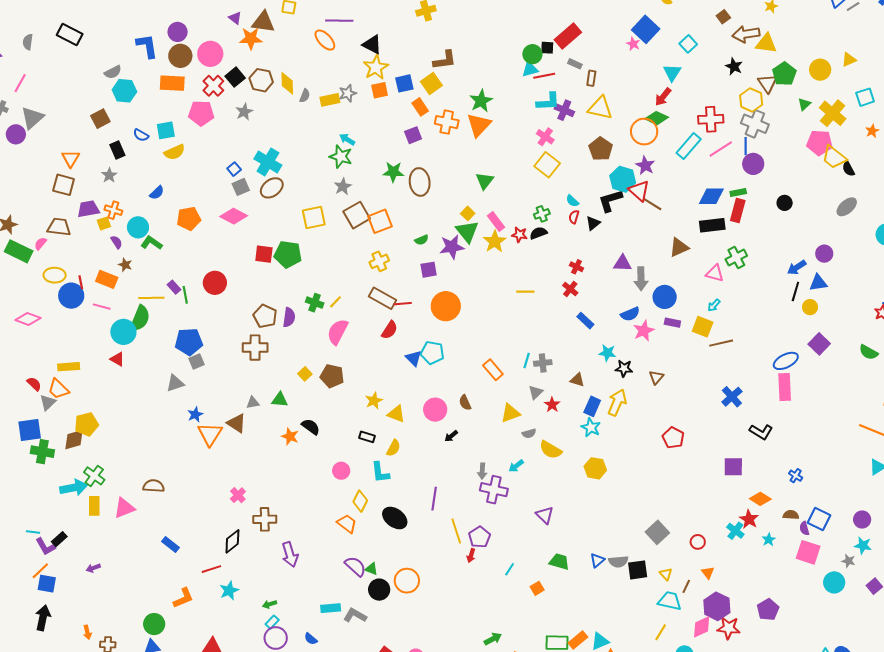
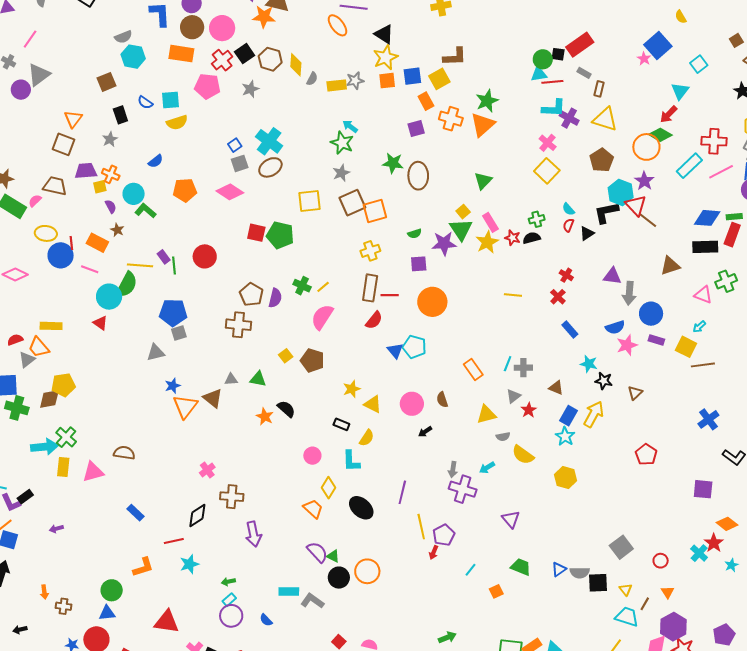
brown rectangle: (382, 298) -> (370, 288), turned 64
red semicircle: (34, 384) -> (15, 340), turned -70

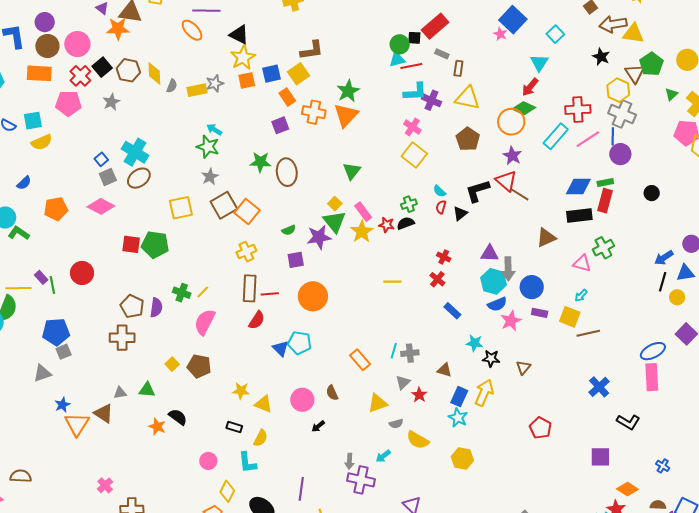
cyan hexagon: (621, 192) -> (494, 281), moved
orange square: (375, 211) -> (247, 211), turned -30
yellow star: (352, 389) -> (241, 391), turned 30

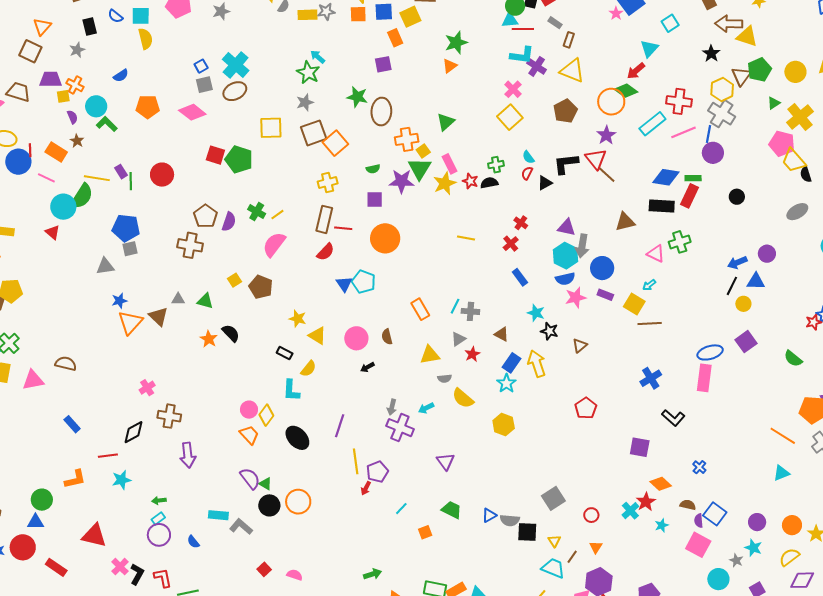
orange cross: (314, 112) -> (407, 139), moved, turned -30
orange triangle: (346, 115) -> (450, 66), size x0.6
yellow semicircle: (42, 142) -> (145, 39), turned -90
yellow arrow: (484, 393) -> (537, 364), turned -52
pink circle: (208, 461) -> (249, 410), moved

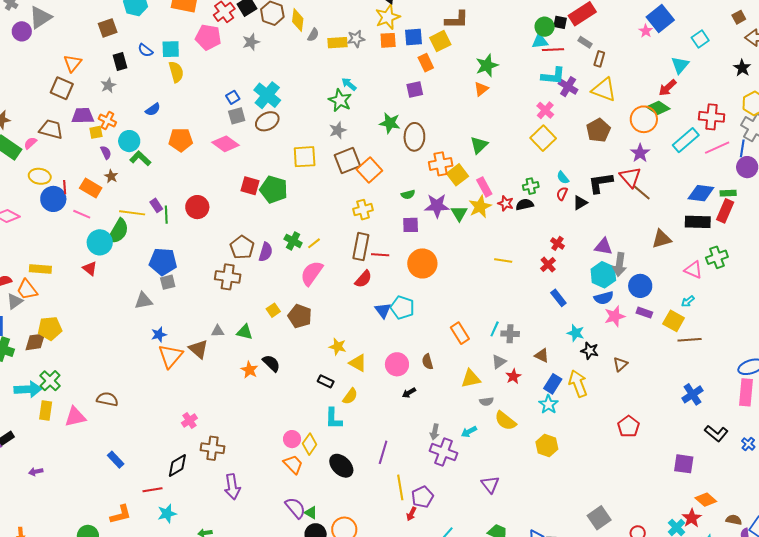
yellow square: (423, 151) -> (457, 175), size x1.5
green triangle: (420, 169) -> (459, 213), moved, size x0.7
blue cross: (699, 467) -> (748, 444), moved

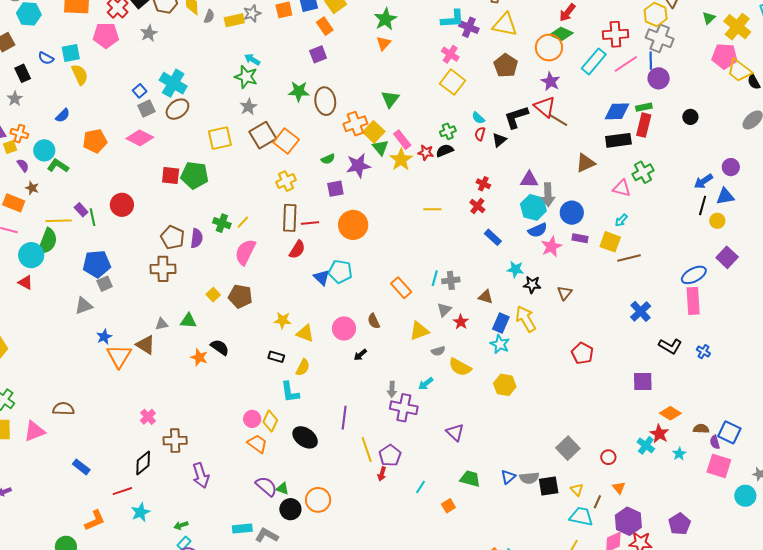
green triangle: (459, 213) -> (381, 148), moved

